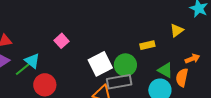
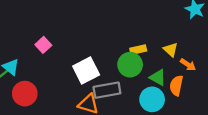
yellow triangle: (177, 30) -> (171, 50), moved, turned -40
orange arrow: (192, 59) -> (188, 65), turned 56
green circle: (125, 65) -> (130, 65), moved

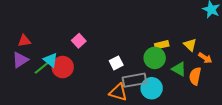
white square: (86, 70) -> (116, 63), size x0.6
red circle: (25, 94) -> (63, 67), moved
cyan circle: (152, 99) -> (152, 88), moved

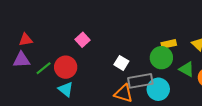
purple triangle: (20, 60) -> (21, 60), turned 30
cyan triangle: (51, 60) -> (66, 89), moved
white square: (116, 63) -> (121, 63), turned -32

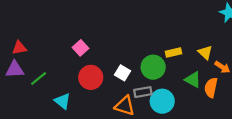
green circle: (161, 58) -> (153, 67), moved
red circle: (66, 67) -> (91, 77), moved
gray rectangle: (140, 81) -> (143, 92), size x0.7

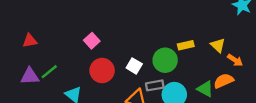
purple triangle: (15, 69) -> (30, 76), moved
green triangle: (193, 80) -> (205, 89), moved
orange semicircle: (211, 88) -> (224, 81), turned 54

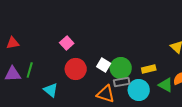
yellow rectangle: (186, 45) -> (149, 69), moved
green circle: (165, 60) -> (121, 68), moved
green line: (49, 72) -> (30, 70), turned -35

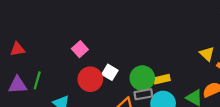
white square: (104, 65) -> (110, 72), moved
yellow rectangle: (149, 69) -> (162, 79), moved

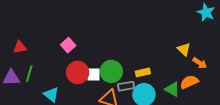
red triangle: (18, 49) -> (20, 47), moved
white square: (110, 72) -> (93, 75), moved, turned -32
green circle: (142, 78) -> (111, 71), moved

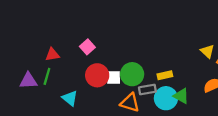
red triangle: (20, 47) -> (52, 55), moved
green triangle: (172, 89) -> (181, 96), moved

